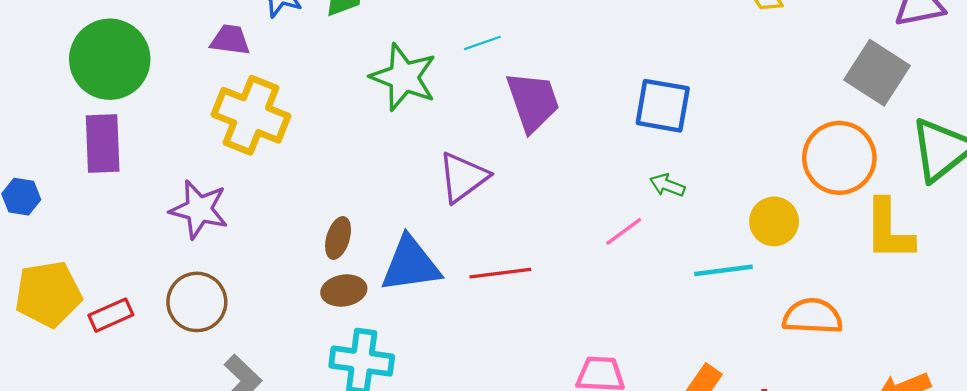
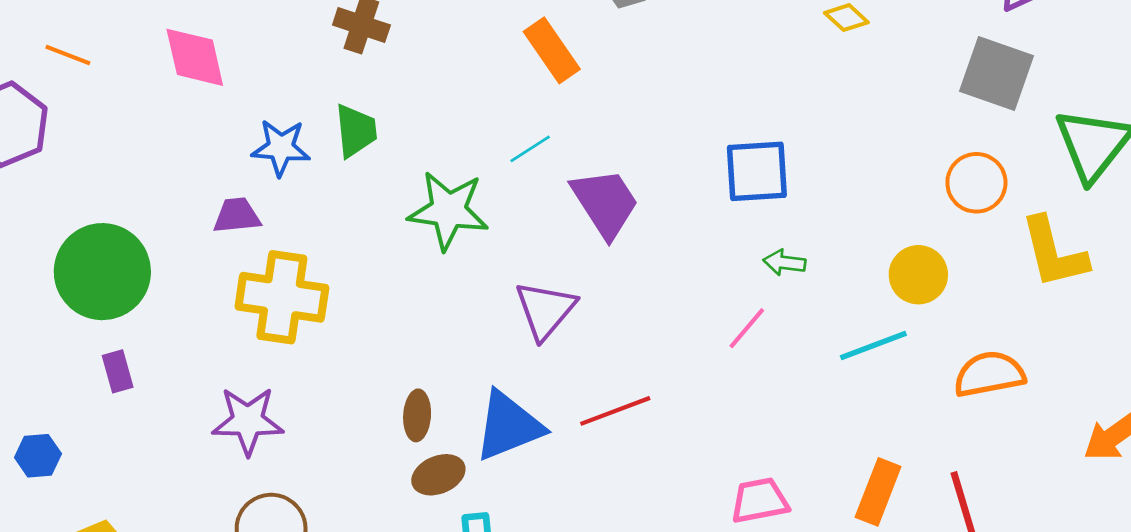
purple rectangle: (103, 144) -> (118, 371), size x0.6
orange circle: (839, 158) -> (976, 183), size x0.7

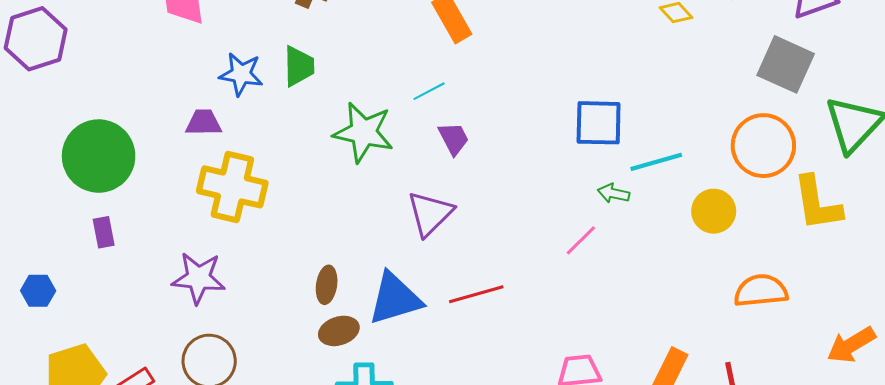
orange circle: (976, 183) -> (763, 146), size x1.4
purple trapezoid: (605, 203) -> (454, 139), moved, size x0.6
cyan line: (873, 346) -> (656, 162), moved

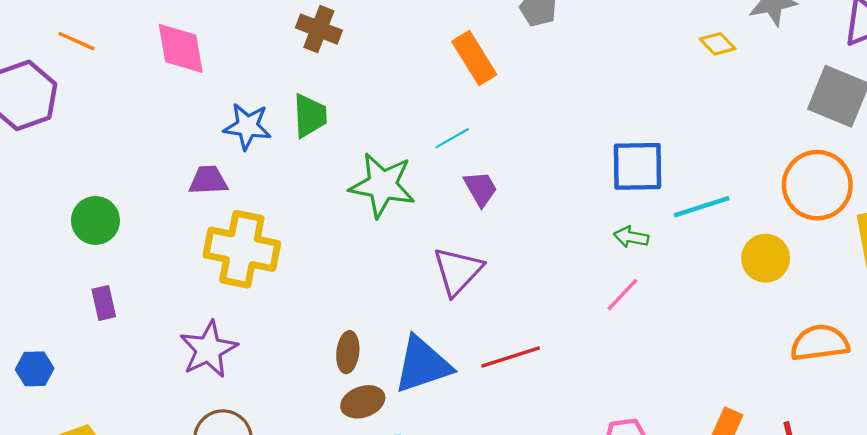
green circle: (99, 156) -> (95, 220), size x0.6
green arrow: (613, 193) -> (631, 237), moved
purple star: (199, 278) -> (208, 349), turned -30

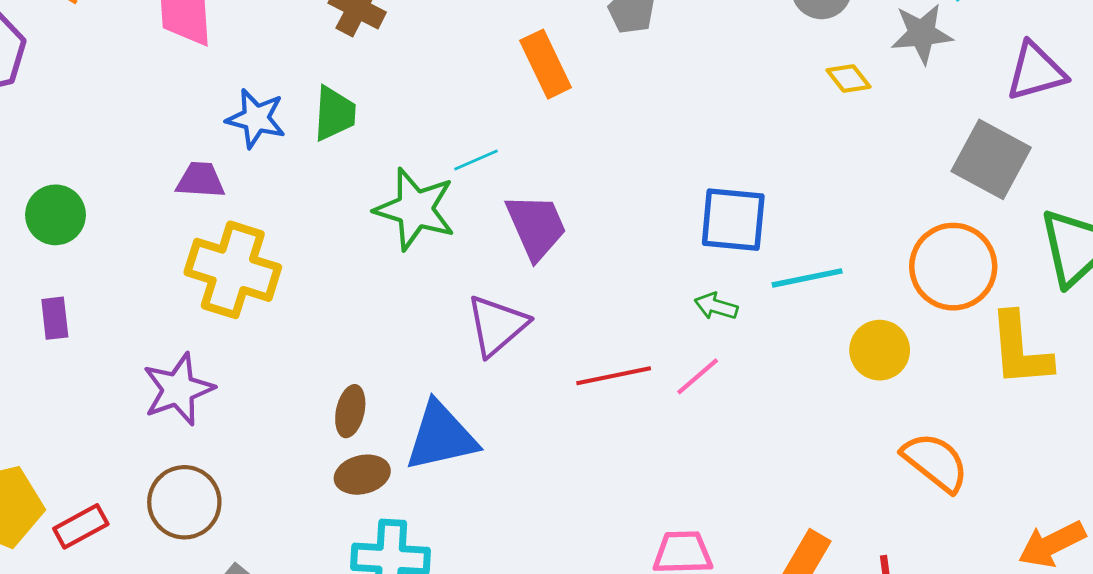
cyan line: (452, 138) -> (476, 160), moved
purple trapezoid: (481, 189) -> (536, 226), size x1.5
orange semicircle: (820, 343) -> (935, 462), turned 40
red line: (511, 357) -> (614, 376), moved

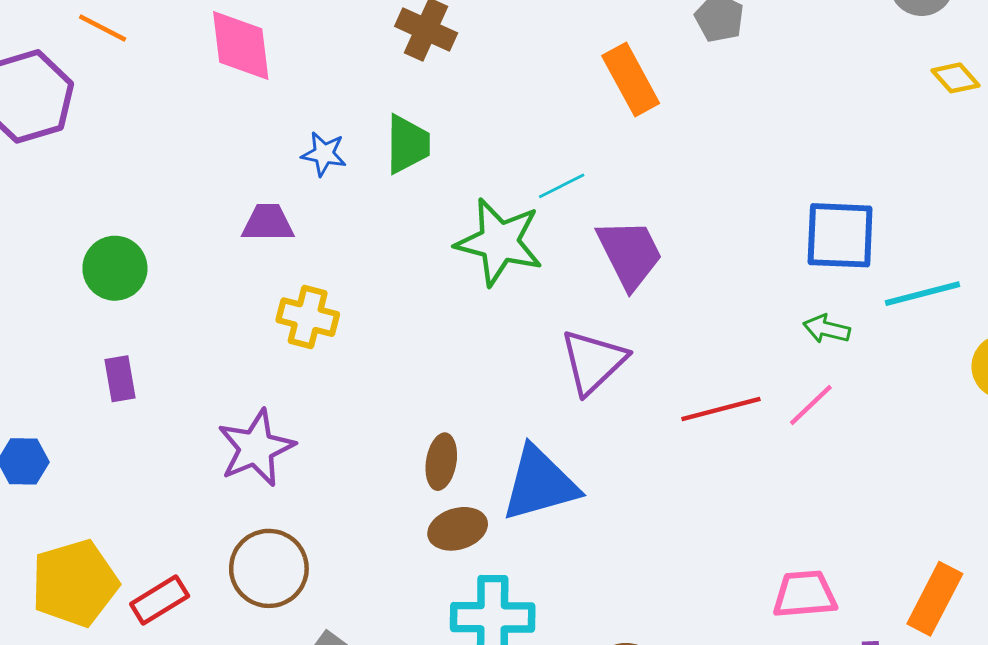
blue star: (256, 118) -> (324, 154), size x0.7
yellow cross: (233, 270) -> (308, 317), size x0.6

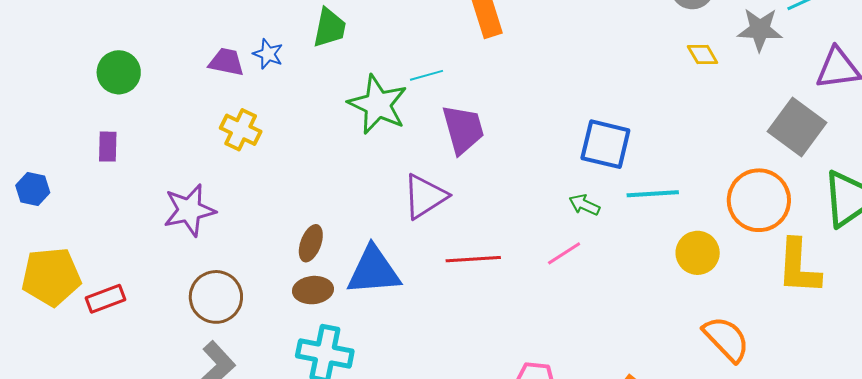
blue star: (324, 154) -> (268, 54), moved
red line: (721, 409) -> (473, 259), moved
brown circle: (269, 568) -> (216, 297), moved

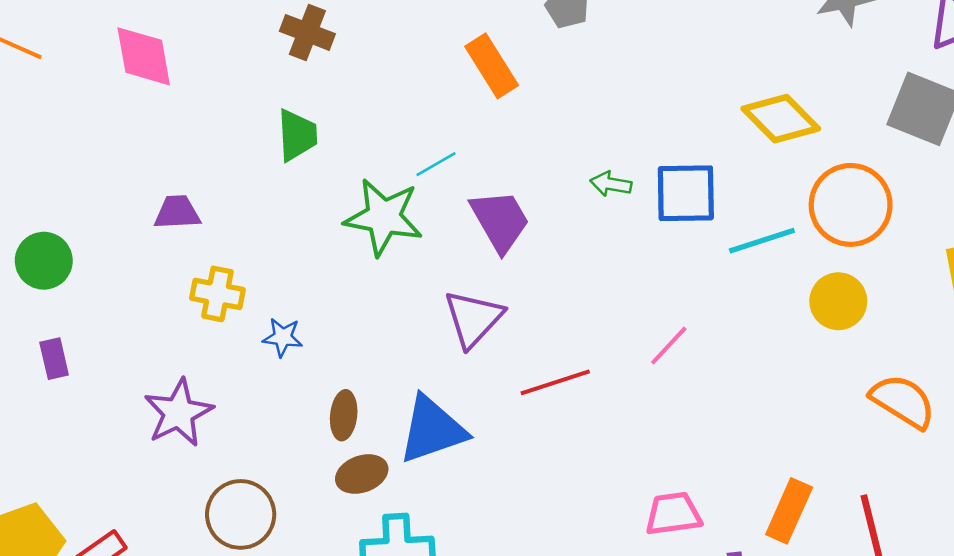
blue star: (268, 54) -> (283, 337), moved
yellow diamond: (703, 54) -> (781, 119), moved, size x1.8
orange circle: (759, 200) -> (851, 205), moved
green arrow: (584, 205) -> (611, 184), moved

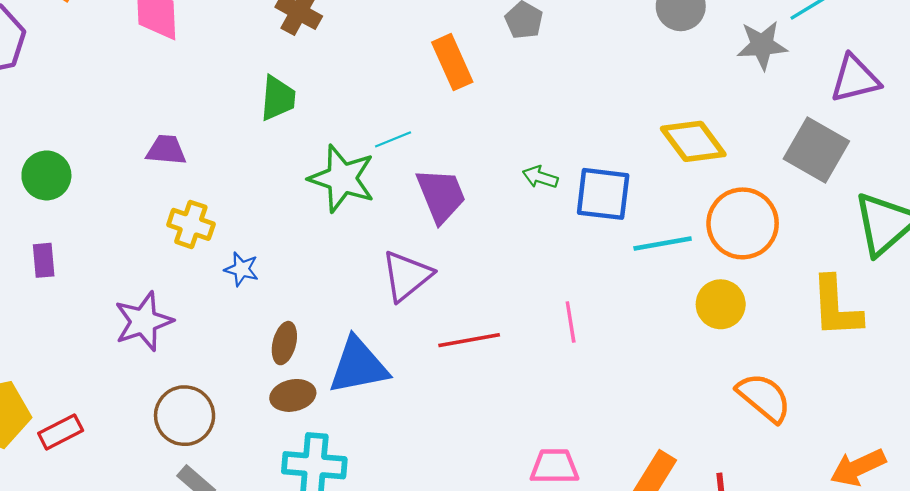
pink line: (669, 345) -> (571, 322), turned -60

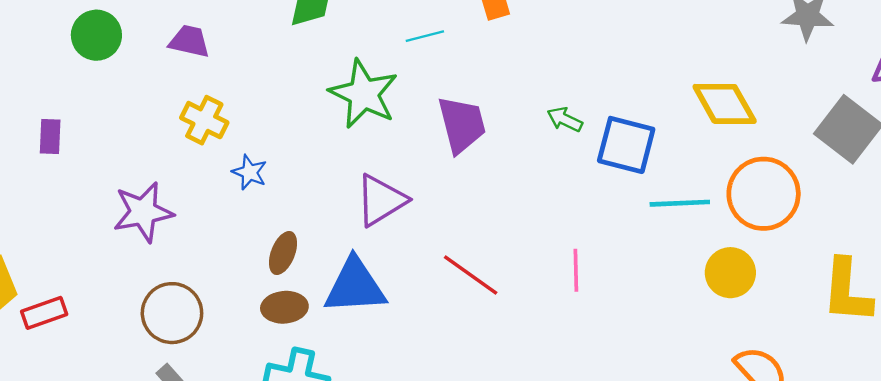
cyan line: (393, 139) -> (425, 36), moved
green circle: (46, 175) -> (96, 35), moved
purple triangle: (407, 276) -> (381, 200), moved
red line: (469, 340) -> (471, 275), turned 38

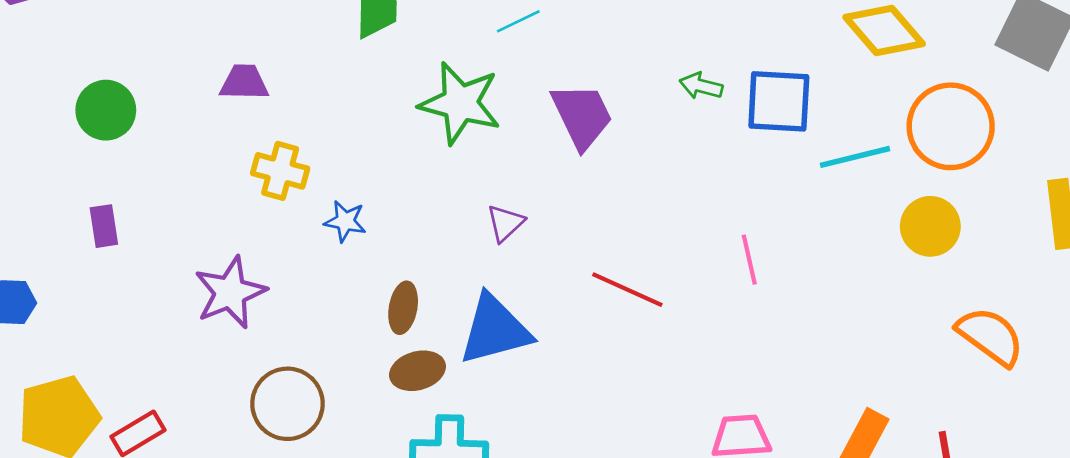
green circle: (96, 35) -> (106, 110), moved
purple triangle: (381, 200) -> (505, 223), size x0.6

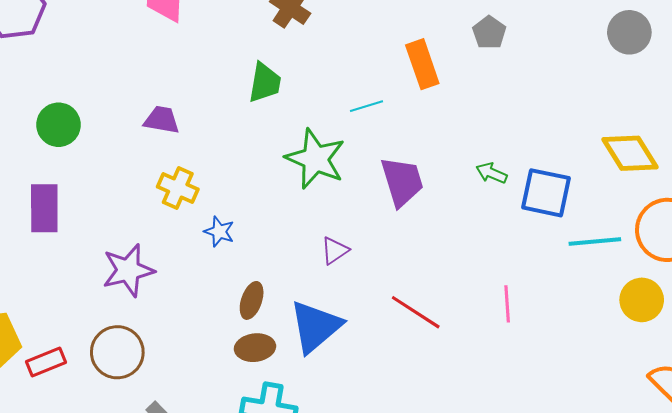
purple rectangle: (104, 226) -> (44, 208), size x1.6
blue triangle: (495, 330) -> (315, 326), turned -34
brown circle: (287, 404) -> (117, 352), moved

